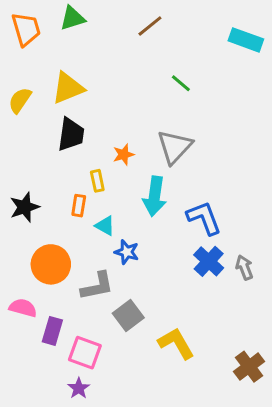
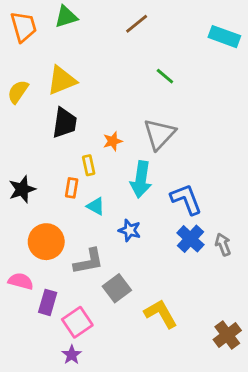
blue star: (127, 252) -> (130, 230), moved
pink square: (85, 353) -> (77, 322), turned 36

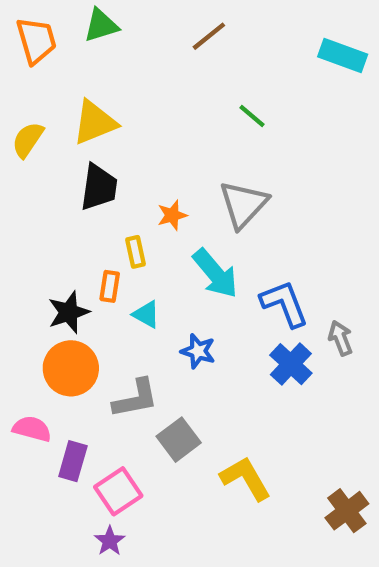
cyan arrow: (141, 179) -> (215, 273), turned -48
black star: (22, 189) -> (69, 312), moved
gray arrow: (223, 244) -> (340, 338), moved

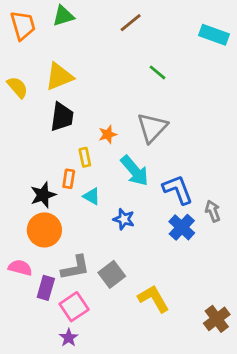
yellow semicircle: (28, 140) -> (18, 87), turned 105
gray L-shape: (136, 399) -> (75, 268), moved

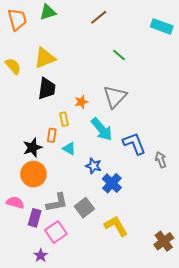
blue cross: (182, 227) -> (112, 183), moved
purple star: (69, 338) -> (41, 255), moved

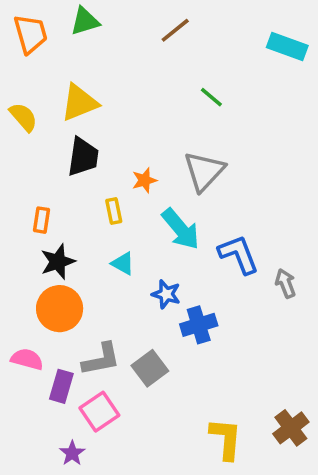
orange rectangle: (52, 135) -> (41, 220), moved
blue cross: (112, 183) -> (199, 325), turned 30
yellow L-shape: (116, 226) -> (226, 439), moved, turned 35

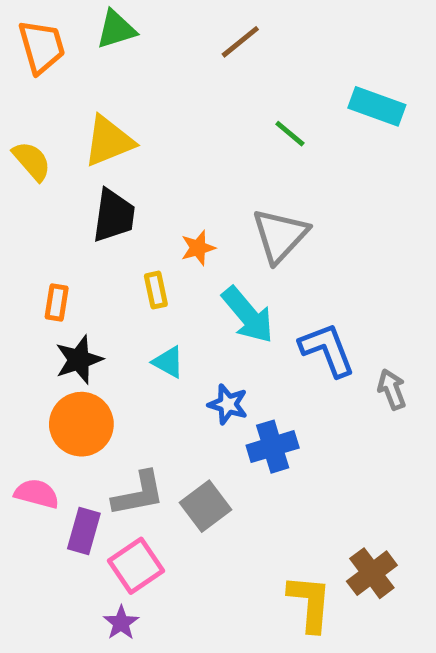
cyan rectangle: (287, 47) -> (377, 106), moved
brown cross: (291, 428) -> (372, 573), moved
purple star: (72, 453) -> (121, 623), moved

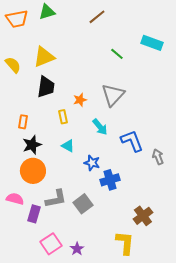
orange trapezoid: (42, 47) -> (17, 19), turned 95
cyan arrow: (248, 315) -> (100, 127), size x0.7
pink square: (136, 566) -> (51, 244), moved
brown cross: (372, 573) -> (143, 216), moved
purple star: (121, 623) -> (77, 249), moved

